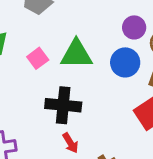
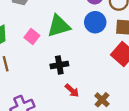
black cross: (63, 105) -> (59, 65), size x0.7

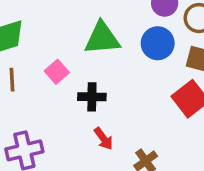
pink square: (32, 36) -> (57, 72), moved

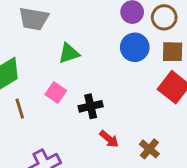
green triangle: (102, 38) -> (69, 53), moved, size x0.7

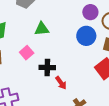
red arrow: (109, 139) -> (61, 83), moved

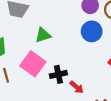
pink square: (27, 53) -> (33, 64), size x1.6

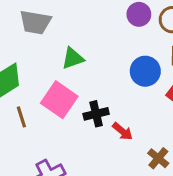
blue circle: (92, 31) -> (145, 71), moved

